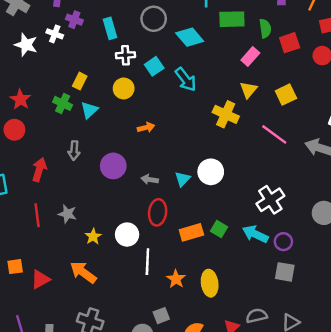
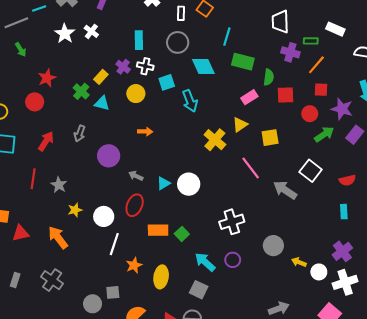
purple cross: (74, 20) -> (123, 67), moved
cyan triangle: (89, 110) -> (102, 103), turned 42
cyan arrow: (255, 234) -> (205, 262), moved
gray square: (285, 272) -> (199, 290), moved

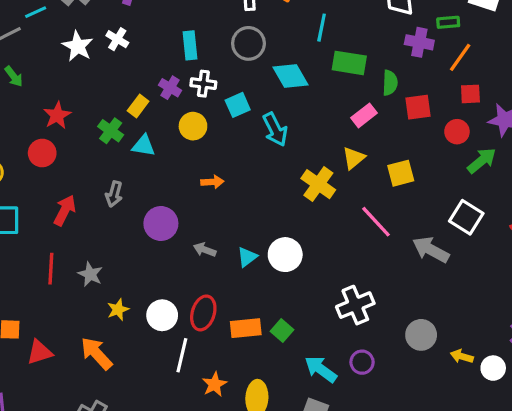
red ellipse: (135, 205) -> (203, 313), moved

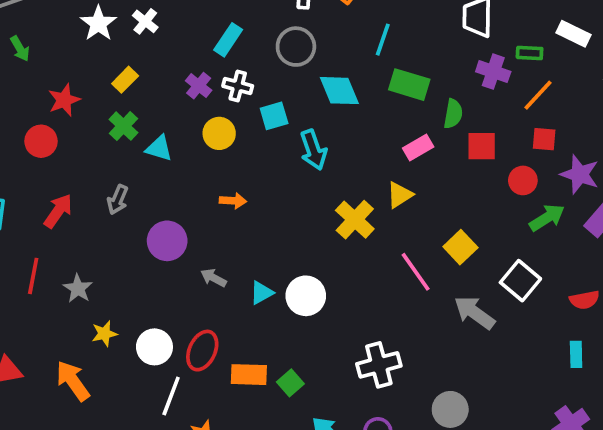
cyan rectangle: (190, 45) -> (228, 40), turned 32
yellow rectangle: (138, 106) -> (125, 80), moved
yellow square: (401, 173) -> (460, 247), moved, turned -36

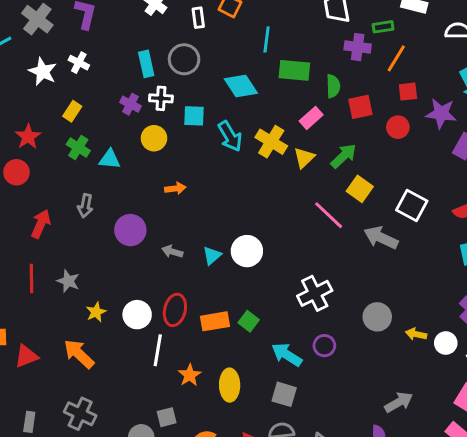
cyan rectangle: (228, 40) -> (146, 64), turned -35
gray circle: (296, 47) -> (184, 59), moved
cyan square: (274, 116) -> (194, 116), turned 30
green arrow: (547, 218) -> (344, 156), moved
yellow cross: (355, 220) -> (271, 142), moved

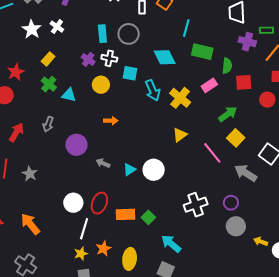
yellow triangle: (304, 158) -> (180, 135), moved
yellow star: (96, 312) -> (81, 254), moved
purple circle: (324, 346) -> (231, 203), moved

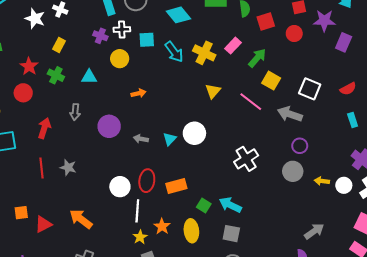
green cross: (49, 84) -> (56, 75), moved
pink rectangle: (209, 85) -> (233, 46), moved
purple circle: (231, 203) -> (300, 146), moved
green square: (148, 217) -> (204, 205), moved

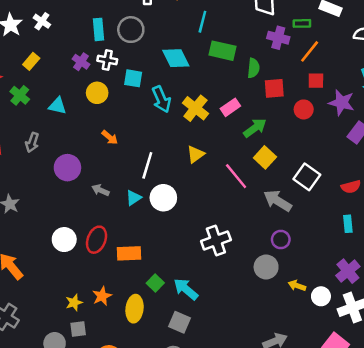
orange arrow: (139, 93) -> (110, 137), turned 40
white line: (137, 211) -> (147, 165), moved

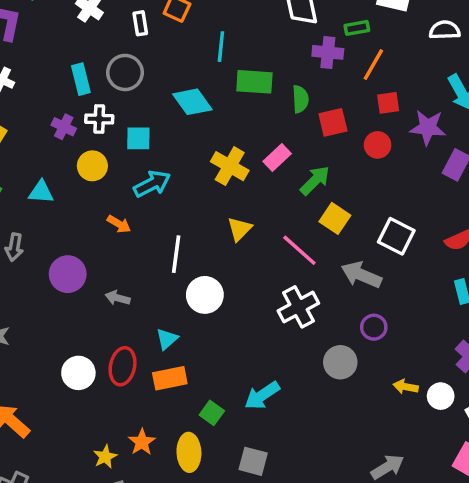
cyan arrow: (161, 99) -> (152, 184), moved, turned -85
cyan triangle: (133, 198) -> (167, 339), moved
white cross: (216, 241) -> (298, 307), moved
gray circle: (266, 267) -> (340, 362), moved
cyan arrow: (186, 289) -> (262, 395), moved, turned -65

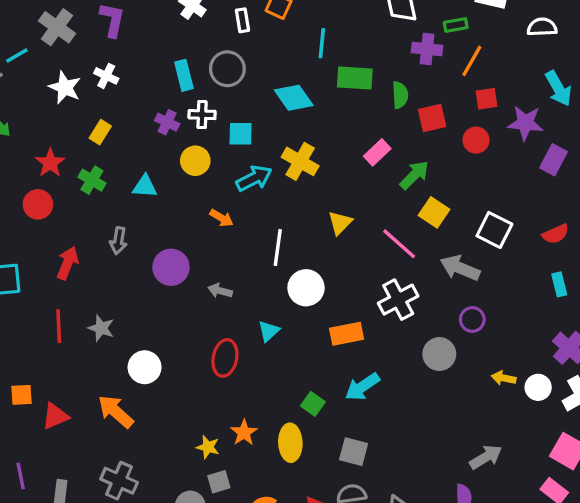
yellow cross: (230, 166) -> (300, 161), moved
white circle: (78, 373) -> (145, 367), moved
orange rectangle: (170, 378) -> (347, 334), moved
yellow star: (105, 457) -> (208, 447), turned -30

